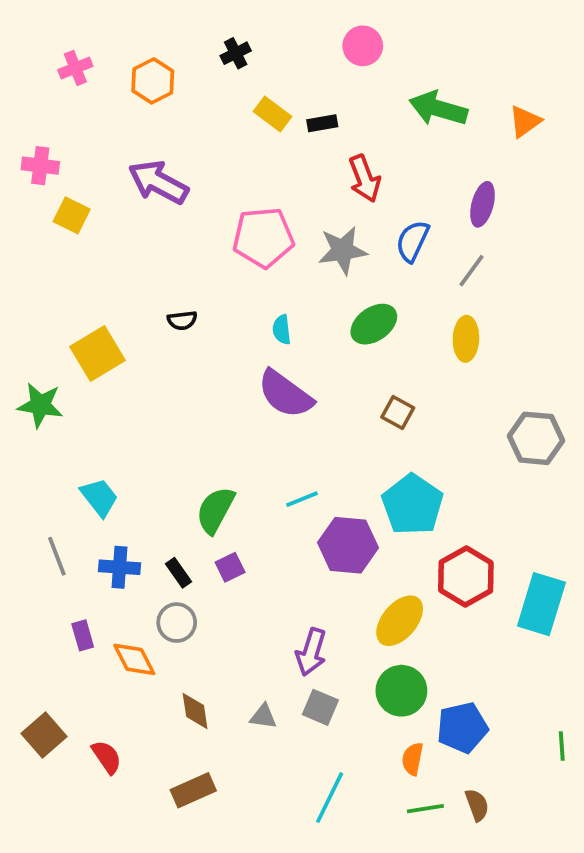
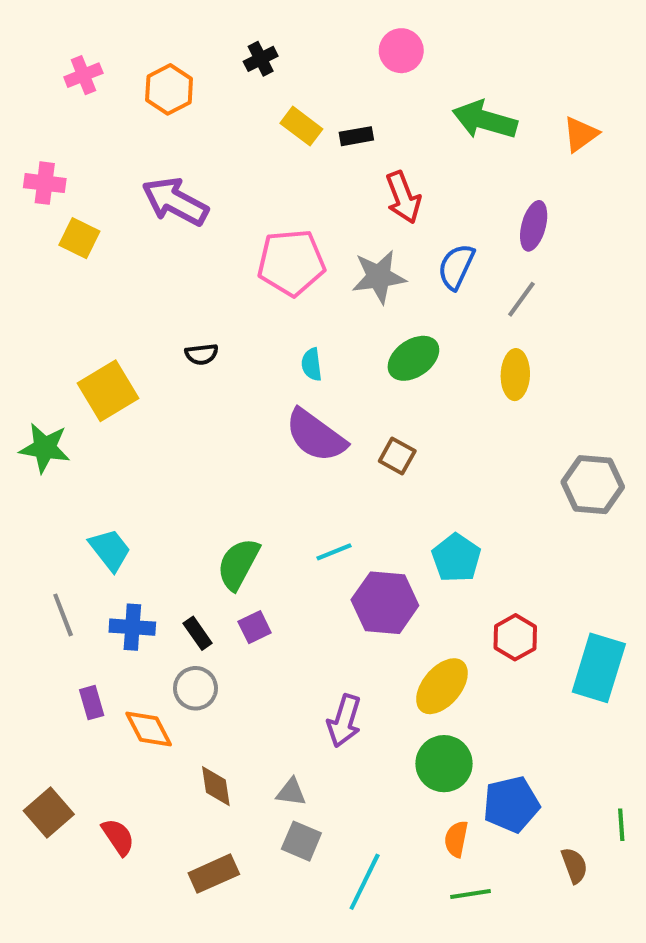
brown square: (398, 413) -> (397, 456), moved
cyan pentagon: (412, 505) -> (456, 558), size x0.7
red hexagon: (466, 576) -> (515, 637), size x0.7
gray square: (320, 707) -> (301, 841), moved
brown semicircle: (477, 805) -> (574, 865), moved

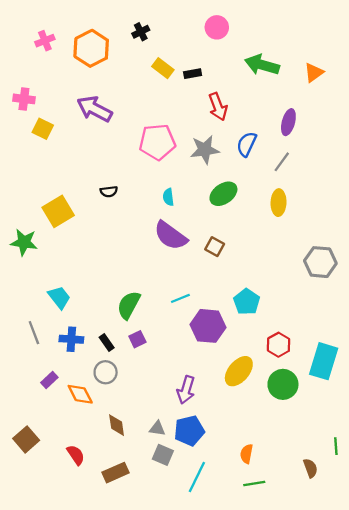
orange hexagon: (169, 89) -> (91, 48), size x1.4
purple rectangle: (92, 703) -> (49, 380), turned 63
green circle: (444, 764) -> (283, 384), moved
blue pentagon: (511, 804) -> (189, 431), moved
red semicircle: (118, 837) -> (76, 455), moved

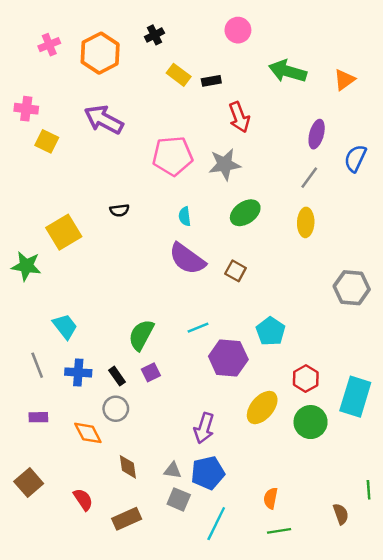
blue semicircle: (247, 144) -> (355, 158), moved
purple rectangle: (49, 380) -> (38, 417), moved, turned 42

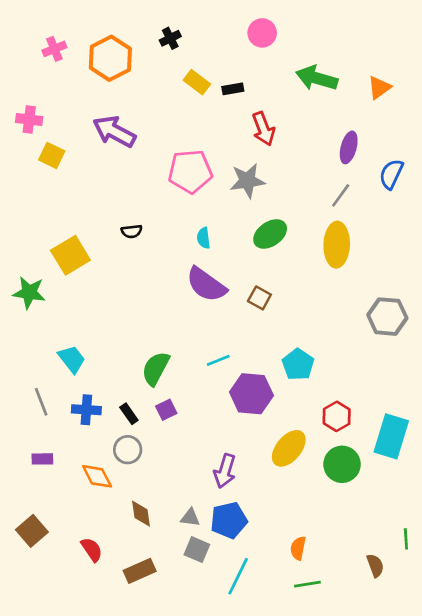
yellow ellipse: (306, 222) -> (337, 245), size x1.4

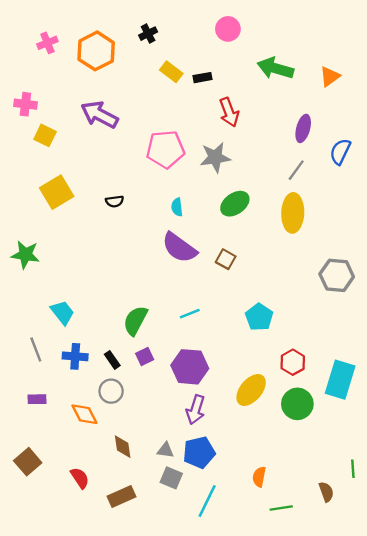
yellow square: (70, 255) -> (57, 192), moved
purple hexagon: (251, 394) -> (190, 367), moved
green line: (307, 584) -> (281, 508), moved

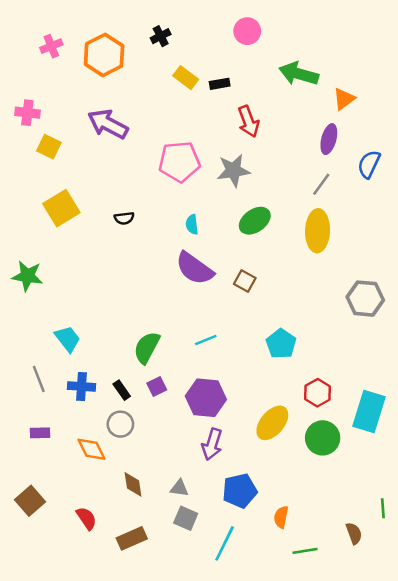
orange triangle: (330, 76) -> (344, 99), moved
blue pentagon: (199, 452) -> (240, 491), moved

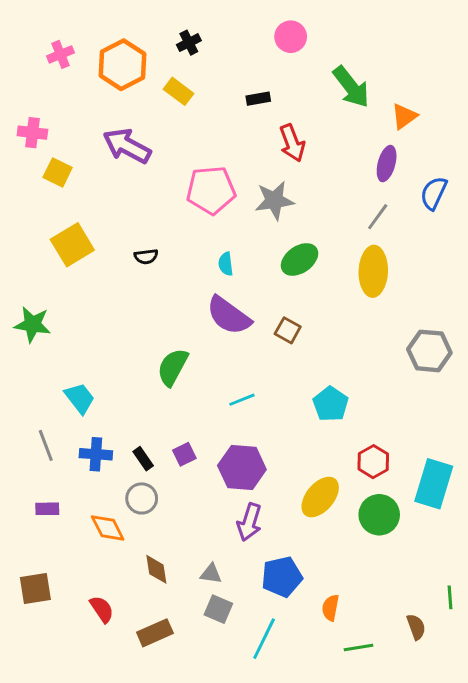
green arrow: (299, 74) -> (351, 87), turned -144
yellow rectangle: (186, 78) -> (179, 91), moved
green semicircle: (147, 348) -> (173, 367), moved
brown square: (30, 501) -> (35, 588), turned 32

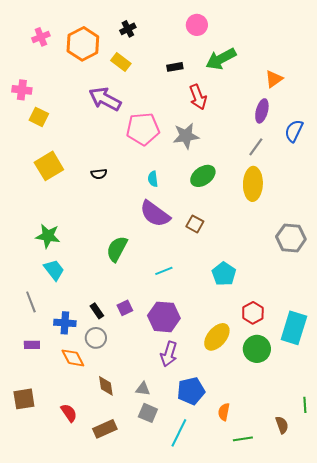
green arrow: (351, 87) -> (221, 59), moved, turned 100
purple arrow: (127, 146) -> (105, 99), moved
green star: (32, 324) -> (48, 236), moved
blue cross: (96, 454) -> (65, 323), moved

